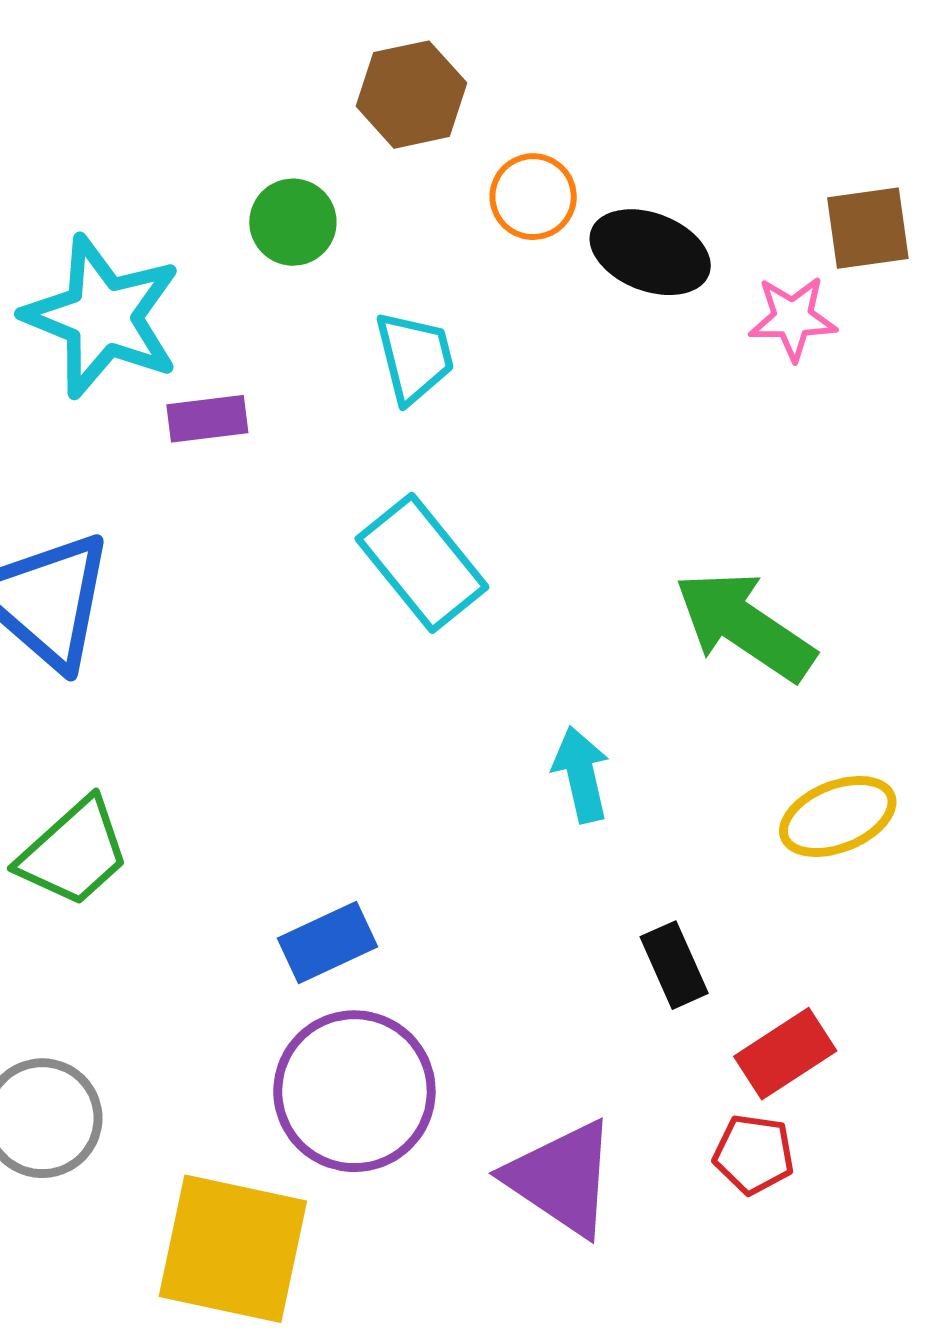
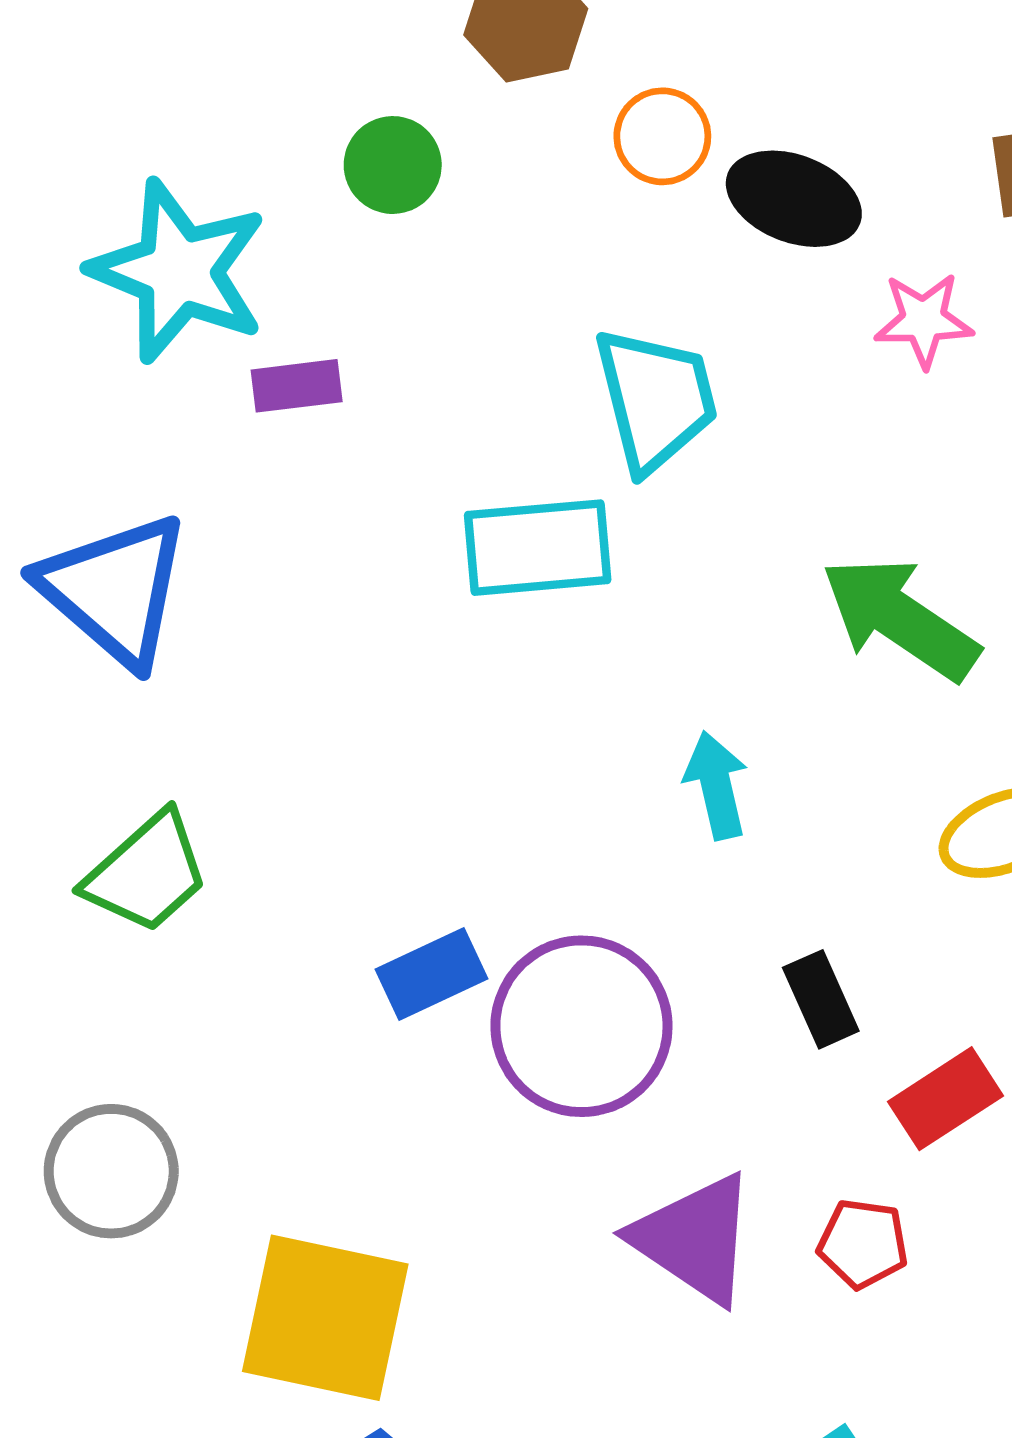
pink star: (793, 318) -> (924, 320), moved
cyan trapezoid: (415, 357) -> (656, 399), moved, size x1.4
cyan rectangle: (422, 563) -> (538, 548), turned -56
purple circle: (354, 1091) -> (581, 1026), moved
red pentagon: (754, 1154) -> (863, 1244), moved

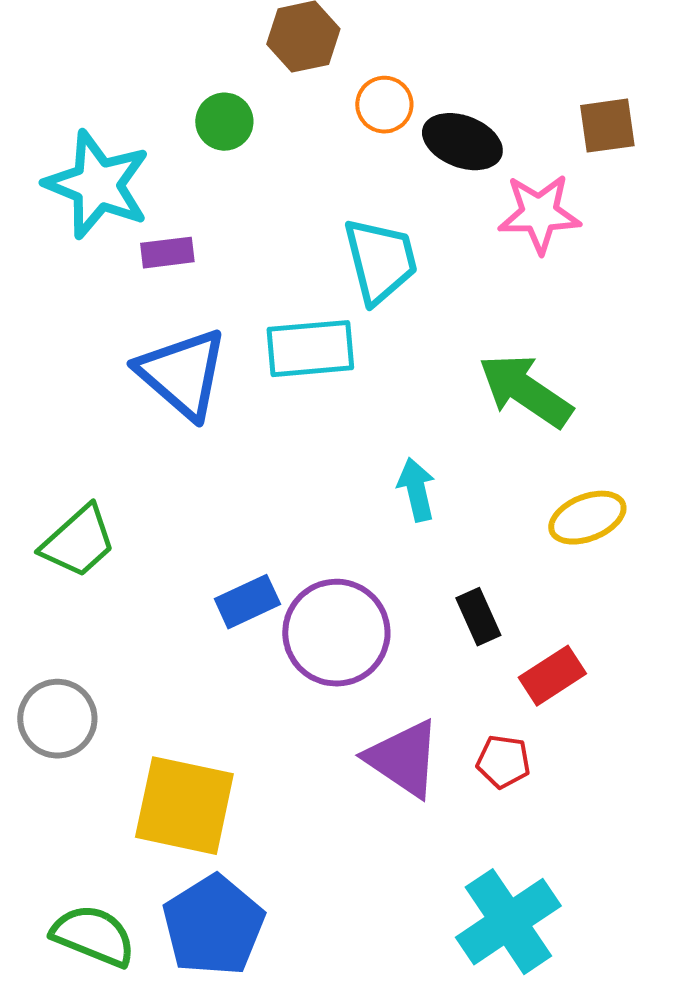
pink star: (924, 320) -> (539, 214), size x1.4
blue triangle: (115, 590) -> (182, 374), moved

